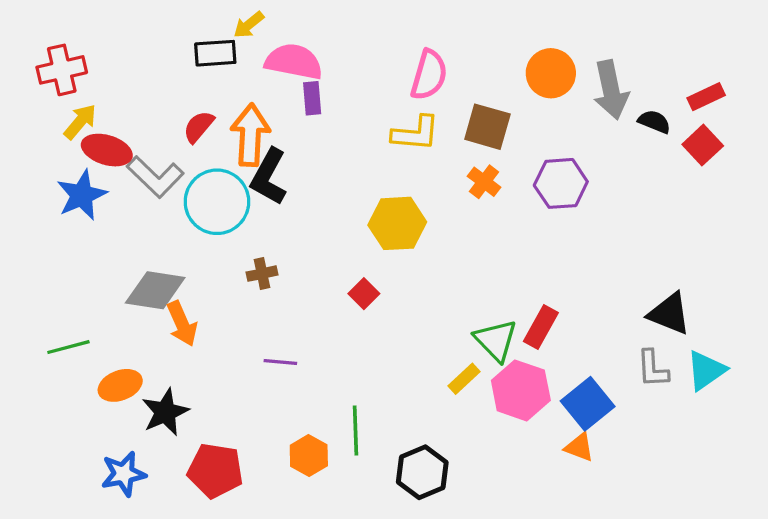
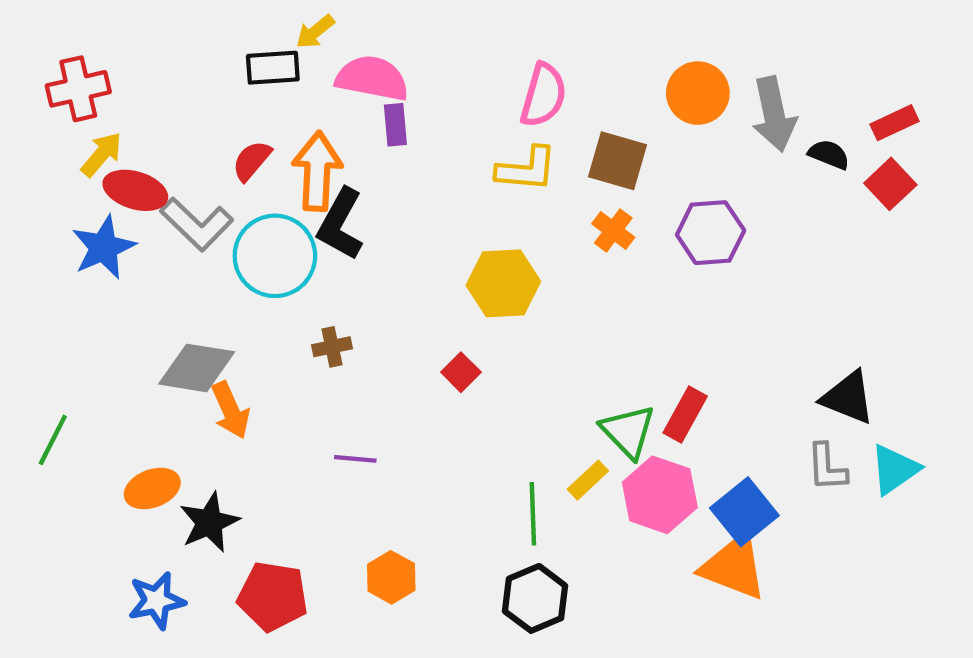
green line: (68, 347) -> (53, 440), moved, turned -48
green line: (356, 430) -> (533, 514), moved
orange triangle: (579, 447) -> (734, 567), size x1.8

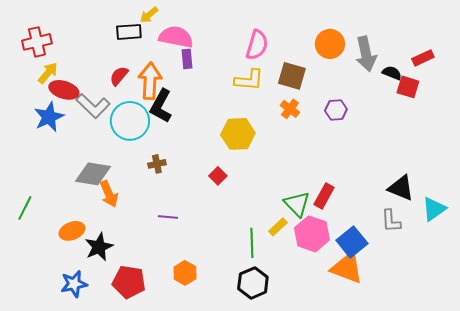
red square: (890, 184) -> (408, 87), moved, turned -30
purple hexagon: (711, 233) -> (336, 110), size x0.7
cyan triangle: (895, 469) -> (434, 209), moved

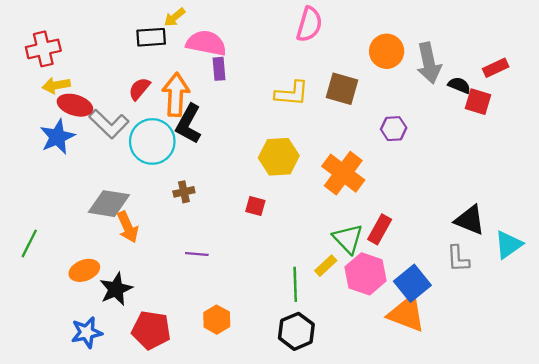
pink semicircle: (257, 45) -> (309, 24), moved
yellow arrow: (48, 73) -> (56, 85), turned -140
orange cross: (290, 109) -> (343, 173), moved, size x1.8
red square: (218, 176) -> (255, 206), turned -30

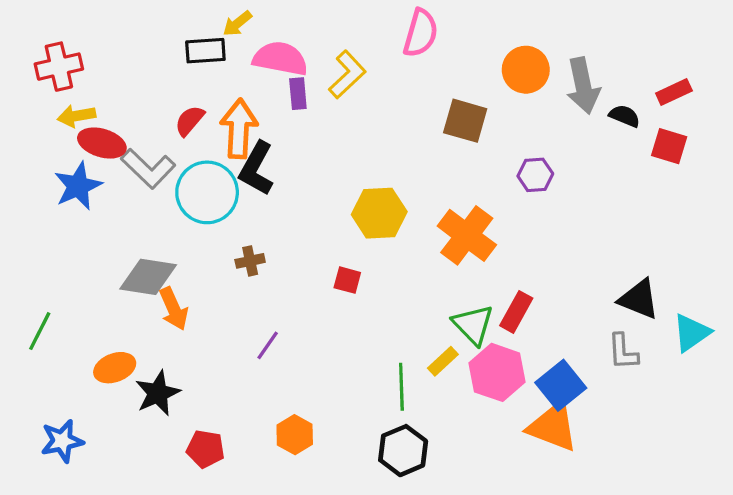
yellow L-shape: (292, 93) -> (347, 74), moved, turned -48
red square: (478, 102) -> (669, 146), moved
purple line: (197, 254) -> (268, 345), turned -60
red pentagon: (151, 330) -> (205, 449), size x0.7
blue star: (87, 332) -> (62, 441), moved

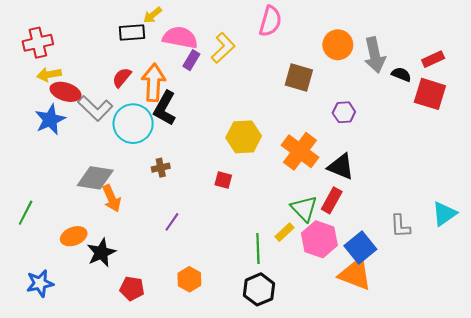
purple rectangle: (298, 94) -> (191, 60), turned 36
red square: (669, 146) -> (430, 94), size x1.4
black triangle: (639, 299) -> (341, 167), moved

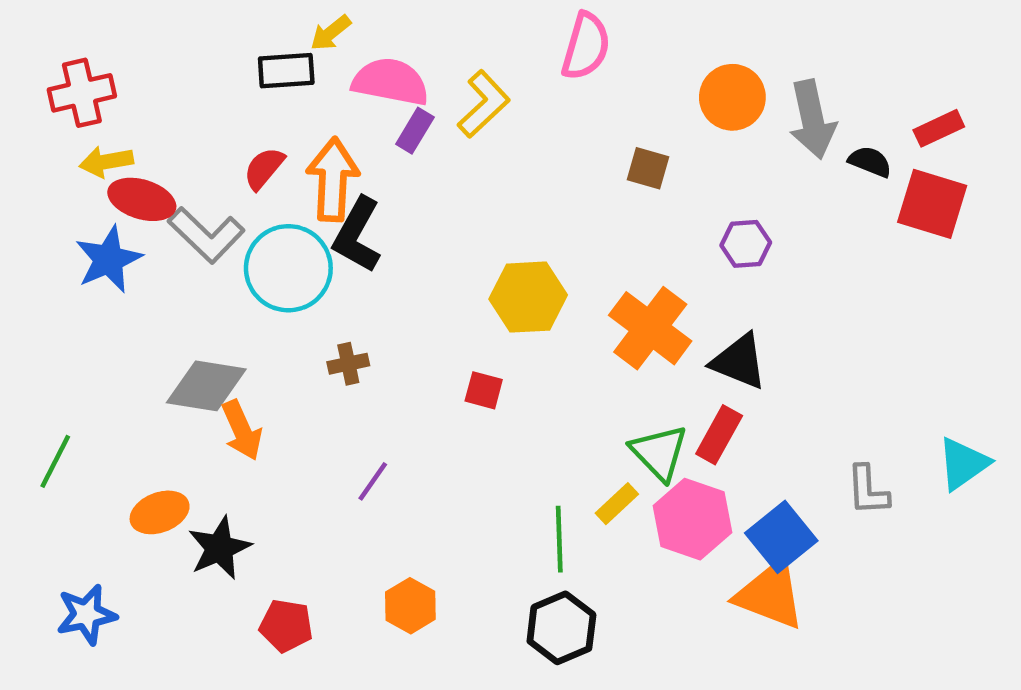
brown square: (299, 78) -> (648, 168), size x0.7

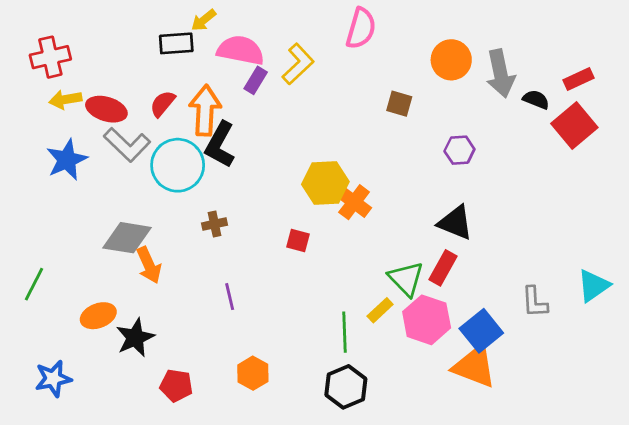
red ellipse: (142, 199) -> (106, 109), moved
red square: (932, 204) -> (574, 126), turned 33
orange cross: (650, 328) -> (354, 202), moved, size x0.7
purple line: (373, 481) -> (230, 297), turned -48

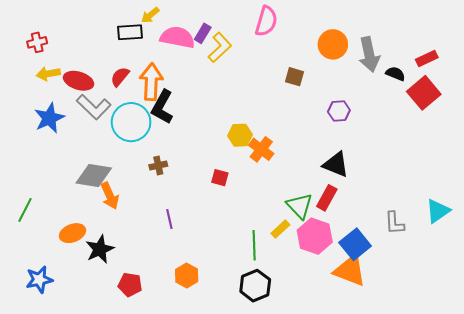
red cross: (50, 57) -> (37, 42), size x0.7
purple rectangle: (256, 80) -> (203, 33), moved
yellow hexagon: (325, 183) -> (240, 135), size x0.7

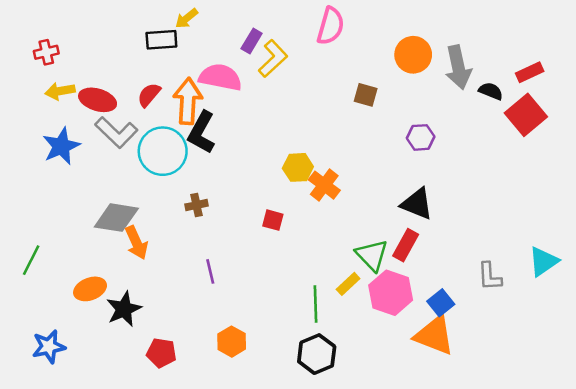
pink semicircle: (177, 37) -> (220, 77), moved
blue square: (355, 244) -> (441, 303), size x0.7

